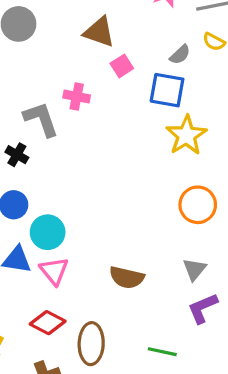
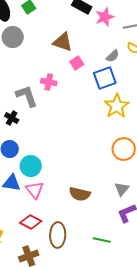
blue square: (167, 90) -> (105, 78), turned -30

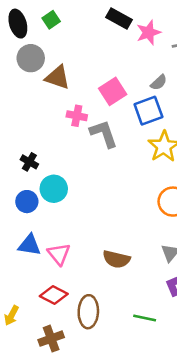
brown triangle: (63, 42) -> (58, 77), moved
pink square: (77, 63) -> (113, 91), size x1.5
gray L-shape: (27, 96) -> (104, 134), moved
cyan circle: (31, 166) -> (54, 189), moved

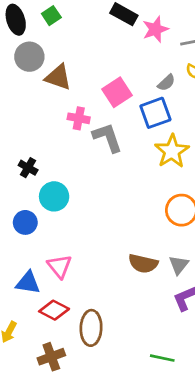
blue circle: (27, 202) -> (25, 222), moved
blue triangle: (29, 245) -> (28, 283), moved
brown semicircle: (116, 259) -> (143, 264), moved
green line: (145, 318) -> (162, 358), moved

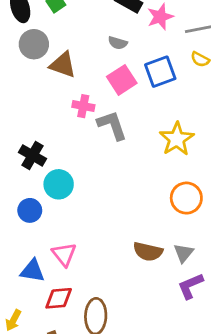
gray semicircle: (166, 83) -> (118, 43), moved, turned 60
blue square: (155, 113) -> (160, 72), moved
black cross: (28, 168) -> (33, 155), size x1.4
red diamond: (54, 310) -> (59, 298), turned -32

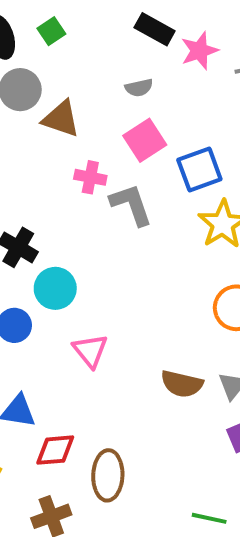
gray semicircle: (118, 43) -> (139, 88), turned -30
blue square: (160, 72) -> (199, 170), moved
pink triangle: (64, 254) -> (90, 351), moved

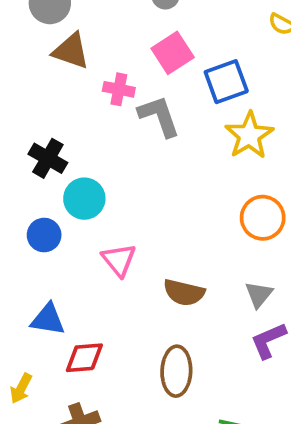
brown triangle: (61, 119) -> (71, 51), moved
brown semicircle: (182, 384) -> (184, 293), moved
brown ellipse: (108, 475) -> (176, 371), moved

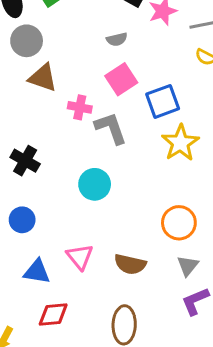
cyan circle: (84, 199) -> (95, 184), moved
orange circle: (263, 218) -> (179, 223), moved
pink triangle: (119, 260) -> (80, 257), moved
blue triangle: (48, 319) -> (37, 272), moved

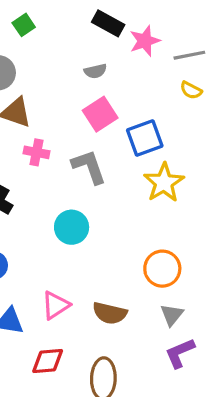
pink cross: (80, 107) -> (36, 152), moved
pink triangle: (80, 257) -> (56, 305), turned 36
red diamond: (53, 314) -> (48, 361), moved

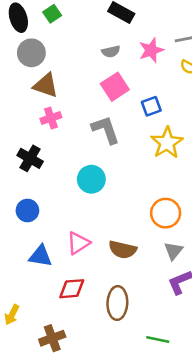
pink star: (145, 41) -> (151, 50), moved
blue square: (145, 138) -> (151, 106), size x0.7
pink cross: (36, 152) -> (51, 118), moved, turned -30

